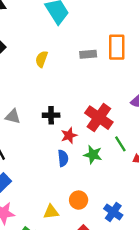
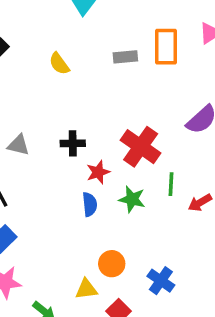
yellow semicircle: (42, 59) -> (59, 64), turned -56
green line: (120, 144) -> (171, 184), turned 35
yellow triangle: (51, 212) -> (86, 289), moved

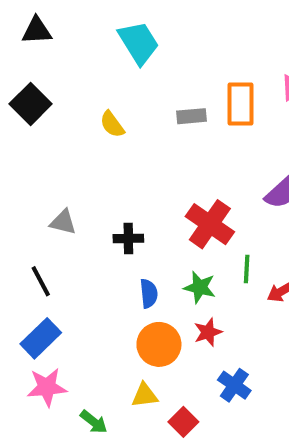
black cross: (73, 143) -> (128, 238), moved
red star: (98, 172) -> (208, 332), moved
orange circle: (112, 264) -> (159, 344), moved, size x1.4

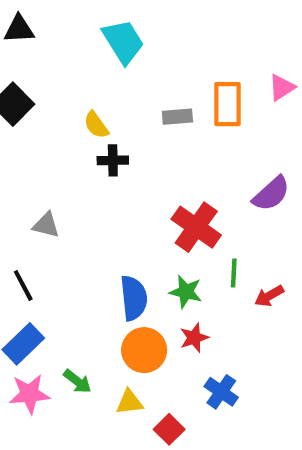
black cross: (128, 238) -> (113, 160), moved
blue semicircle: (149, 293) -> (134, 298), size x1.5
green arrow: (94, 422) -> (77, 381), moved

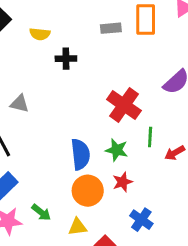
yellow semicircle: (96, 125) -> (40, 34), moved, turned -48

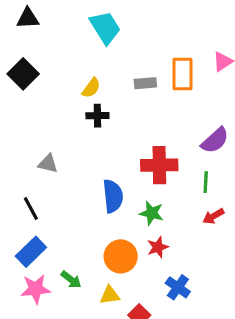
yellow semicircle: (40, 34) -> (91, 88), moved, turned -60
red cross: (124, 105) -> (159, 165), turned -36
green line: (150, 137) -> (206, 182), moved
blue semicircle: (80, 154) -> (113, 196), moved

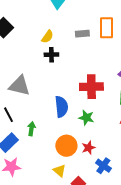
gray triangle: (48, 164) -> (19, 86), size x1.6
red star: (158, 247) -> (88, 148), moved
green arrow: (71, 280) -> (31, 129), moved, turned -120
yellow triangle: (110, 295) -> (59, 171), turned 48

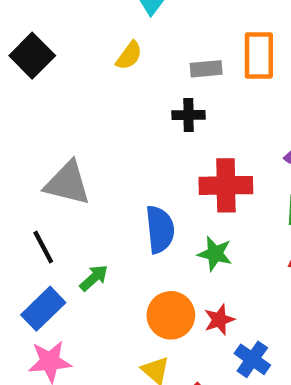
yellow semicircle: (47, 37) -> (129, 56), moved
black cross: (51, 55) -> (189, 115), moved
green arrow: (31, 129) -> (94, 278), turned 40

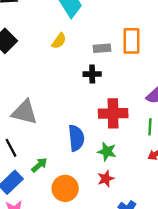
orange circle: (171, 315) -> (65, 188), moved
red star: (219, 320) -> (106, 179), moved

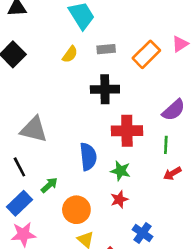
orange rectangle: (132, 41) -> (146, 54), turned 45
gray rectangle: (102, 48) -> (106, 49), moved
black cross: (92, 74) -> (105, 89), size x1.5

